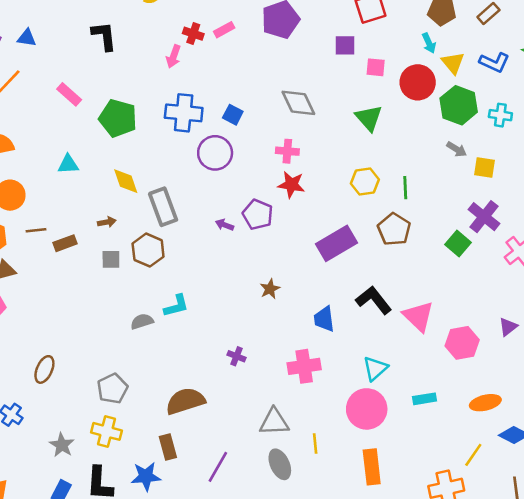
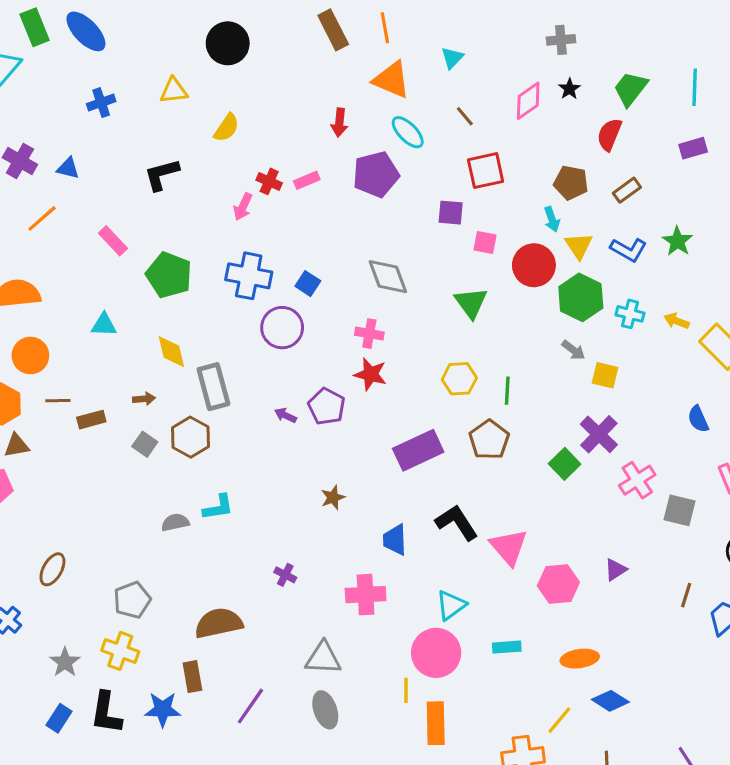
black L-shape: (104, 36) -> (162, 174), turned -104
gray square: (111, 259) -> (145, 444), turned 30
yellow line: (315, 443) -> (406, 690), moved

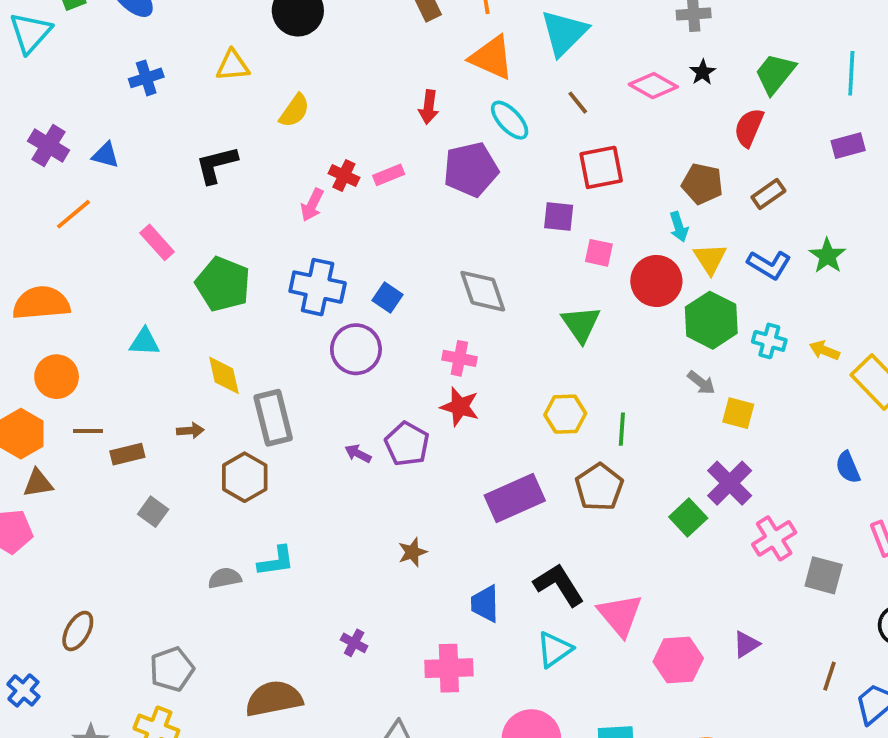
cyan triangle: (452, 58) -> (564, 33), size x1.8
pink diamond: (528, 101) -> (653, 86), turned 63
gray square: (145, 444) -> (153, 512), moved
cyan triangle: (451, 605) -> (554, 649), moved

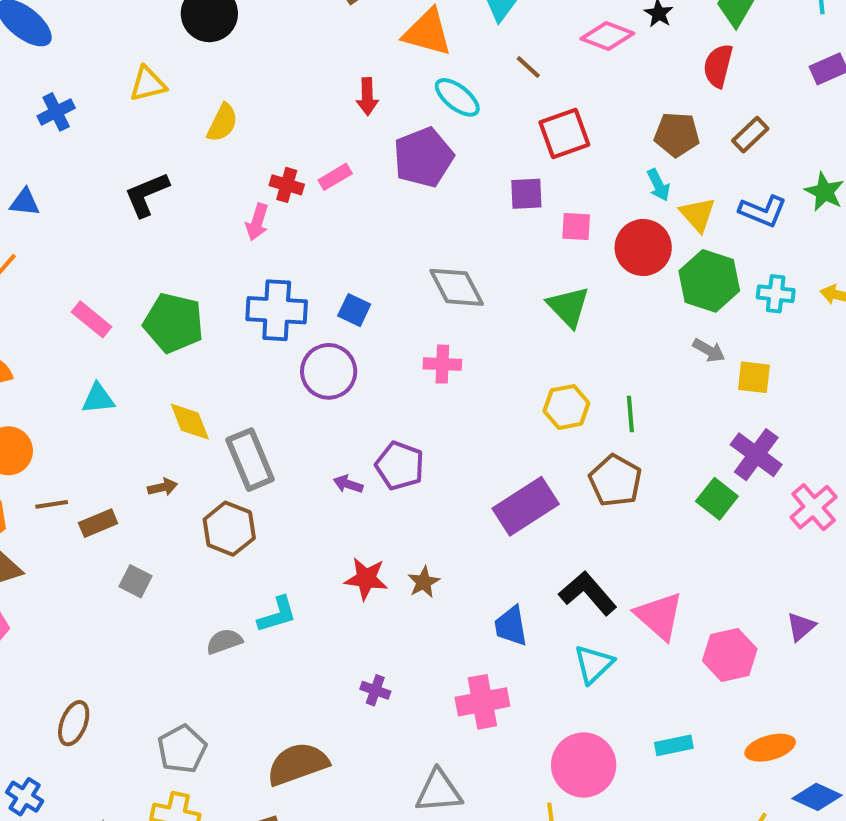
pink rectangle: (157, 242) -> (92, 319), moved
red star: (460, 407) -> (366, 579), moved

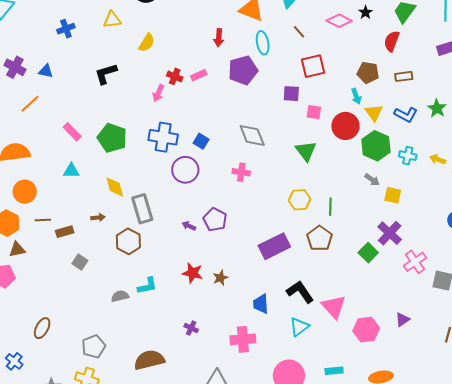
cyan ellipse: (457, 97) -> (263, 43), turned 35
brown rectangle: (750, 135) -> (404, 76), turned 30

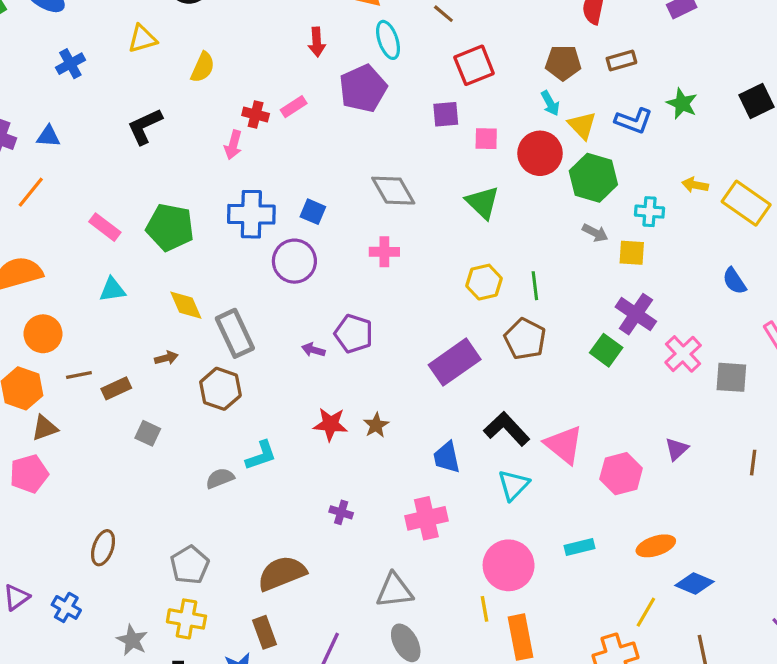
cyan cross: (408, 156) -> (650, 212), moved

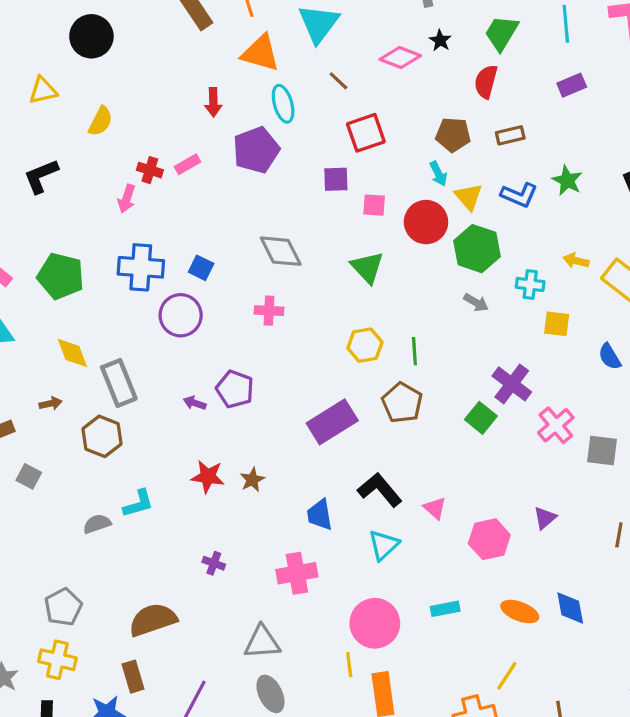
yellow square: (632, 253) -> (557, 324), moved
pink triangle: (564, 445) -> (435, 508), size x0.6
orange ellipse: (656, 546) -> (520, 612), turned 36
blue diamond: (695, 583) -> (570, 608), moved, turned 54

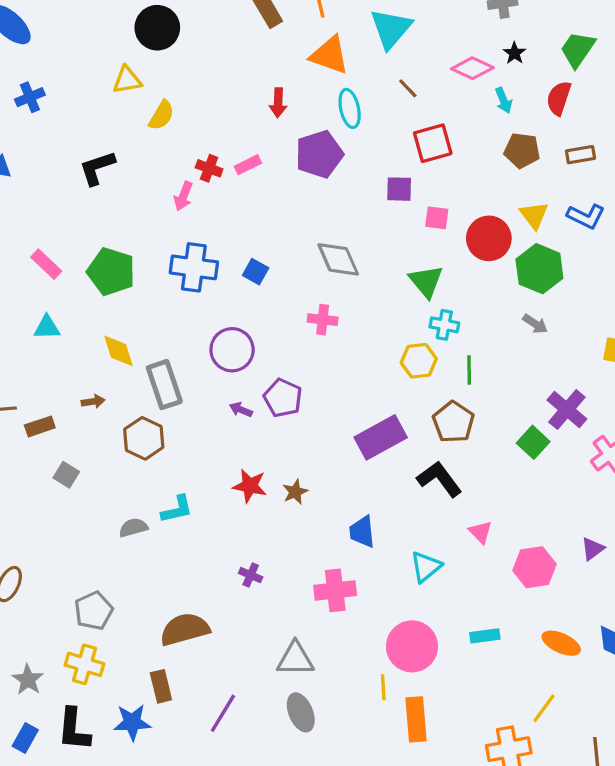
yellow triangle: (43, 90) -> (127, 80), moved
cyan arrow: (438, 174) -> (504, 100), moved
cyan cross: (530, 284) -> (444, 325), moved
purple circle: (181, 315) -> (232, 350), moved
black L-shape: (380, 490) -> (439, 479), moved

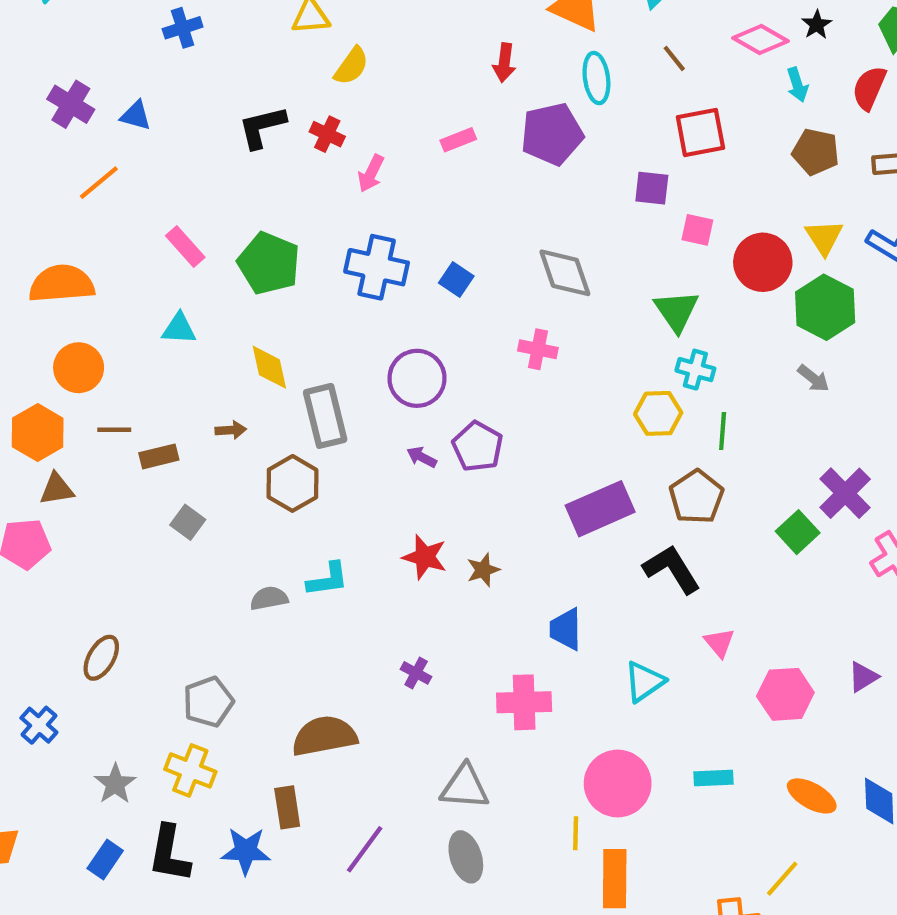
red cross: (209, 168) -> (327, 134), moved

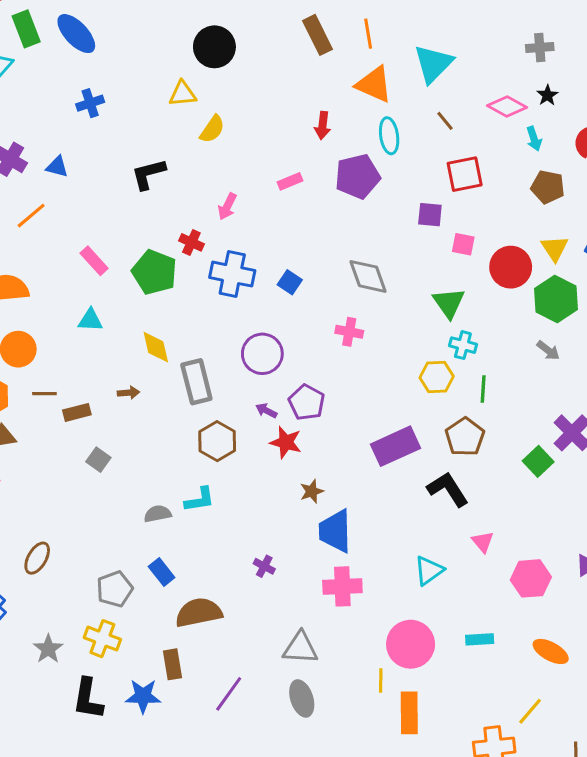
red cross: (327, 134) -> (191, 242), moved
brown hexagon: (292, 483) -> (217, 441), moved
red star: (425, 557) -> (286, 442), moved
blue trapezoid: (566, 629) -> (335, 531), moved, size x1.4
blue rectangle: (105, 859) -> (162, 572), moved, turned -72

